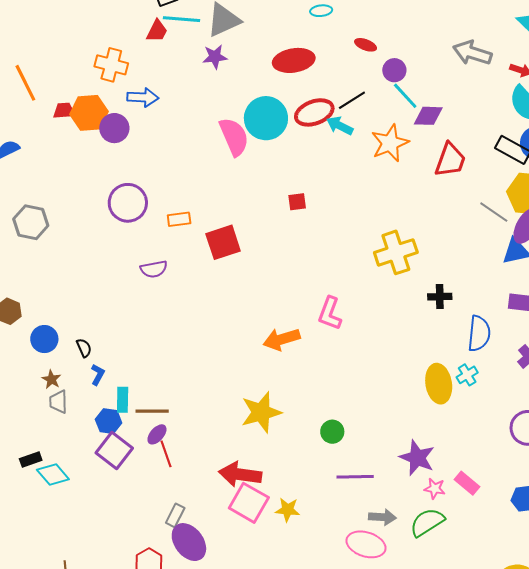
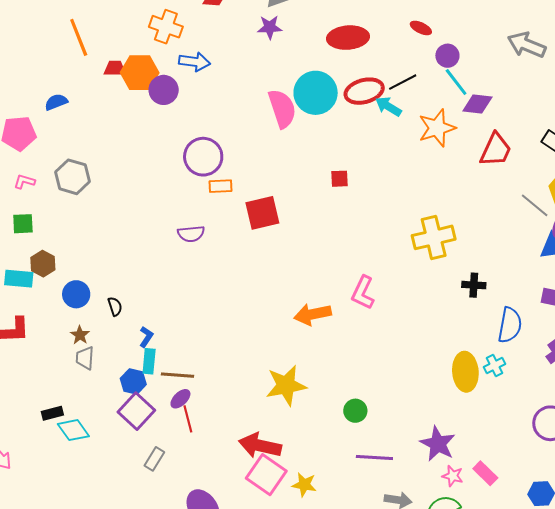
purple circle: (128, 203) -> (203, 157), moved
blue L-shape: (98, 375) -> (146, 337), moved
gray rectangle: (175, 515) -> (154, 459), moved

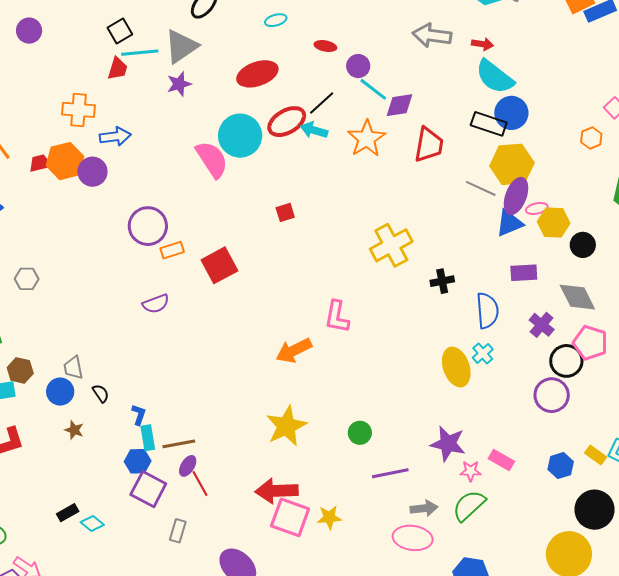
gray hexagon: (72, 177) -> (27, 279), size x0.7
gray trapezoid: (85, 358) -> (73, 368), moved
cyan diamond: (73, 430) -> (92, 524), size x0.7

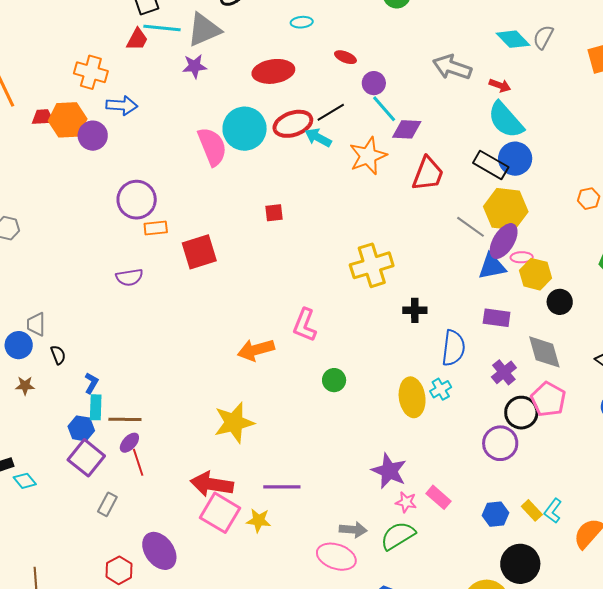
brown star: (74, 430) -> (25, 386), turned -30
green circle: (360, 433) -> (334, 380), moved
purple line: (390, 473) -> (282, 487), moved

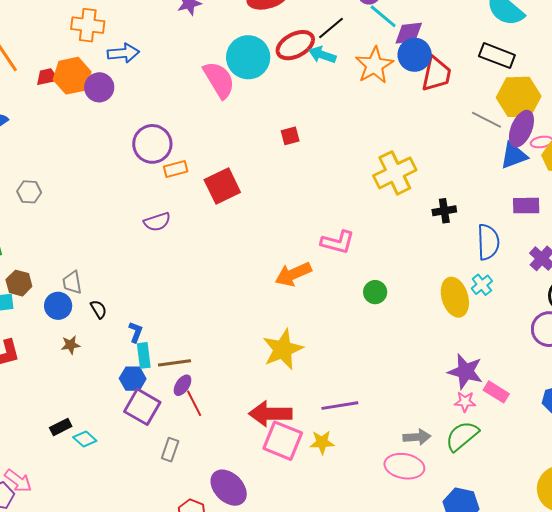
blue circle: (515, 159) -> (415, 55), moved
pink L-shape: (305, 325) -> (338, 242), turned -88
purple star: (389, 471) -> (465, 372), moved

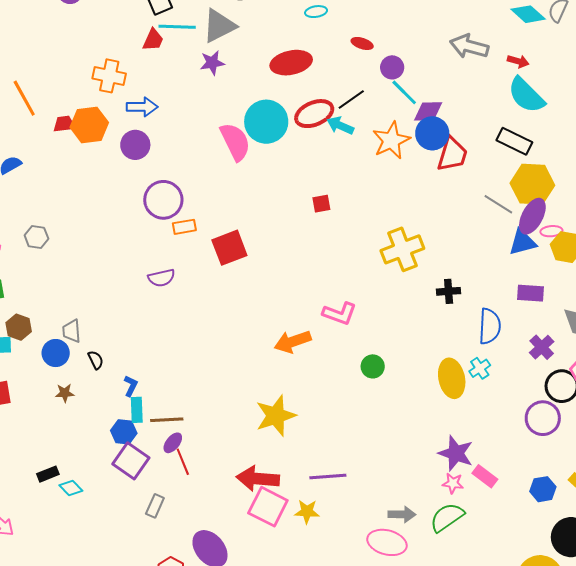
purple circle: (99, 87) -> (135, 145), moved
red square: (290, 136) -> (321, 204), moved

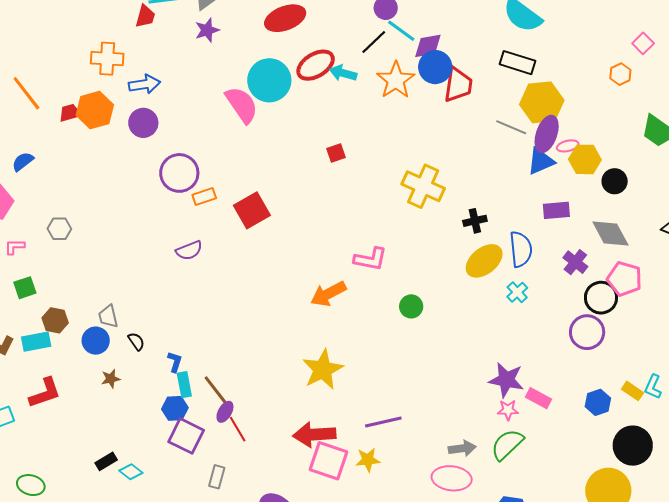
black line: (351, 99) -> (374, 42), moved
yellow cross: (402, 249) -> (423, 186), turned -36
yellow ellipse: (452, 378) -> (484, 261), moved, turned 72
brown line: (167, 420) -> (216, 390), turned 64

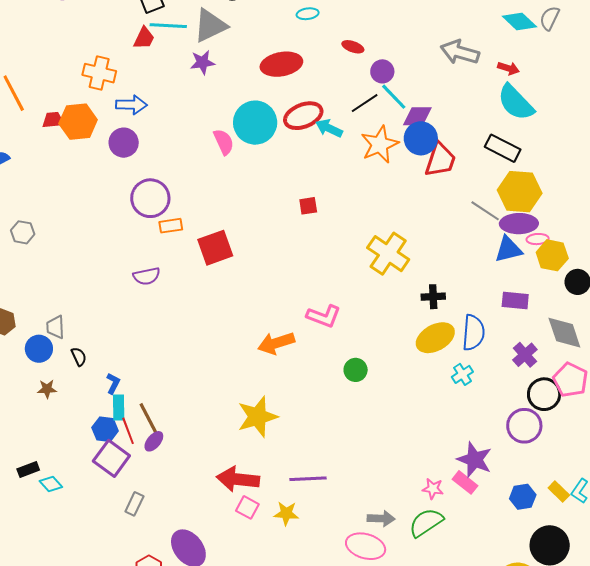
pink semicircle: (242, 105) -> (224, 142), size x0.7
purple ellipse: (547, 134) -> (519, 224), turned 60
purple star: (506, 380) -> (475, 460), moved
red line: (238, 429) -> (128, 431), moved
pink square: (329, 461) -> (247, 507), size x0.6

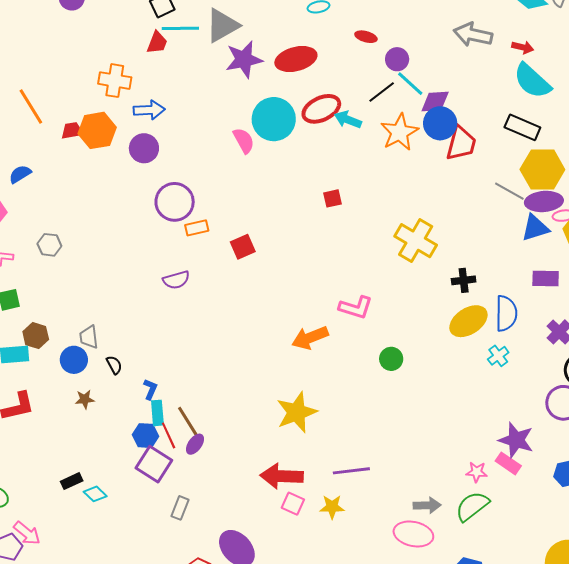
purple star: (202, 62) -> (244, 59), moved, size x1.5
red square: (215, 248) -> (243, 247), size x0.7

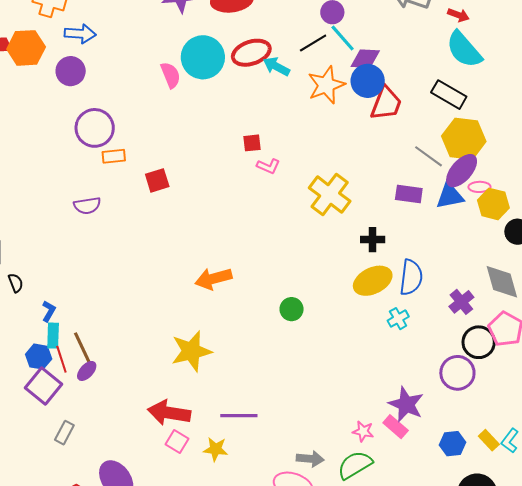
purple ellipse: (544, 201) -> (462, 171), turned -51
purple rectangle: (546, 278) -> (409, 194), moved
pink L-shape: (356, 307) -> (268, 166), moved, size x0.7

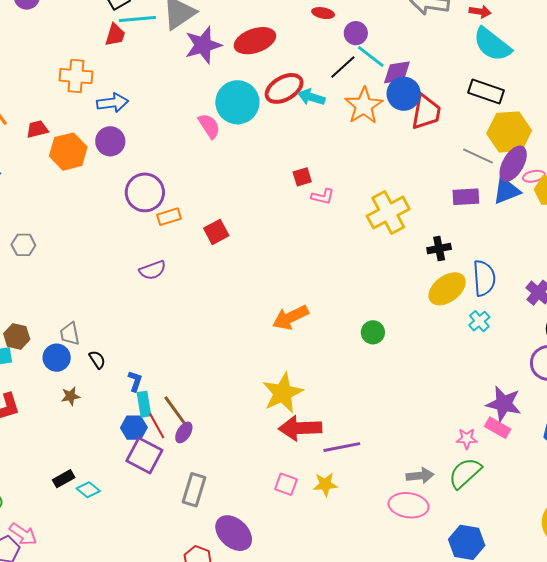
orange hexagon: (26, 48) -> (68, 152), moved
yellow cross: (330, 194) -> (388, 213), turned 36
red arrow: (169, 413) -> (300, 428), moved
gray rectangle: (64, 433) -> (194, 490), moved, size x1.4

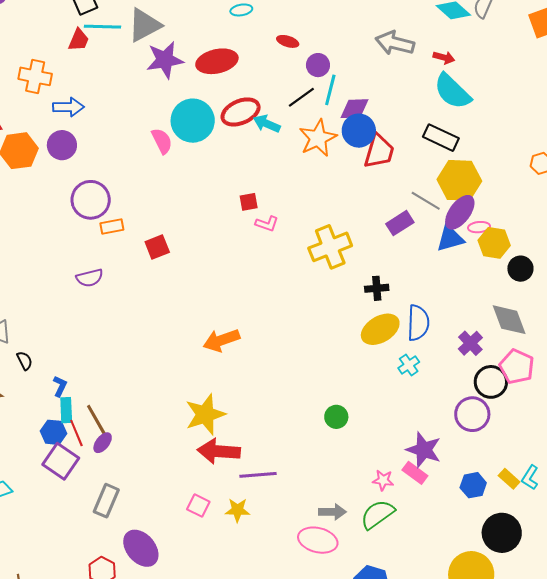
cyan line: (371, 56) -> (330, 90), turned 60
purple rectangle: (466, 197) -> (400, 223), moved, turned -36
green circle: (373, 332) -> (336, 417), moved

